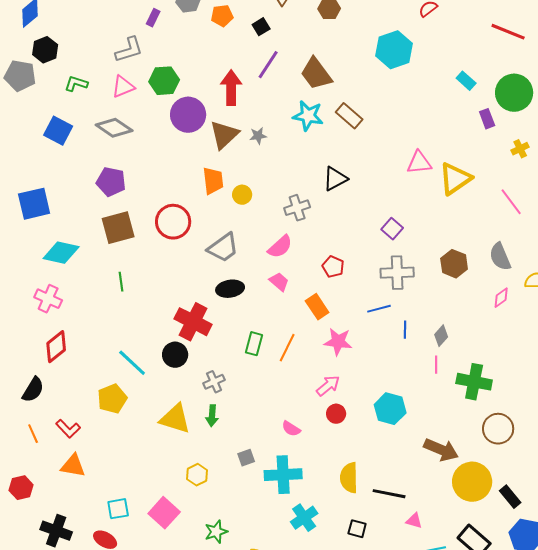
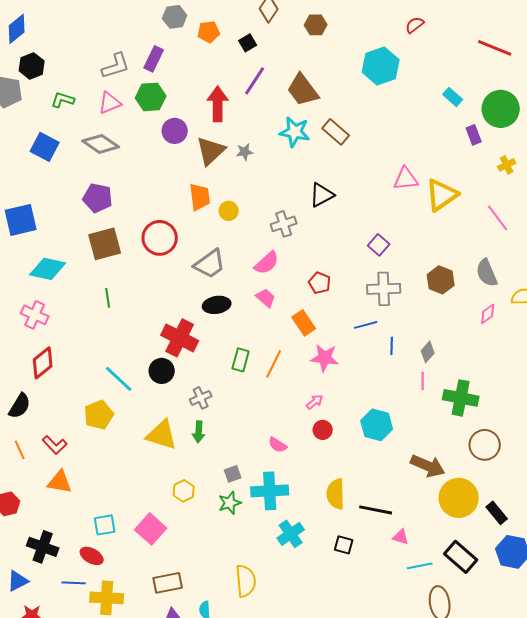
purple rectangle: (153, 18) -> (154, 59), moved, size x1.4
purple circle: (188, 115) -> (175, 131), size x0.7
pink arrow: (328, 386) -> (315, 402), size x0.7
green star: (216, 532) -> (230, 503), moved

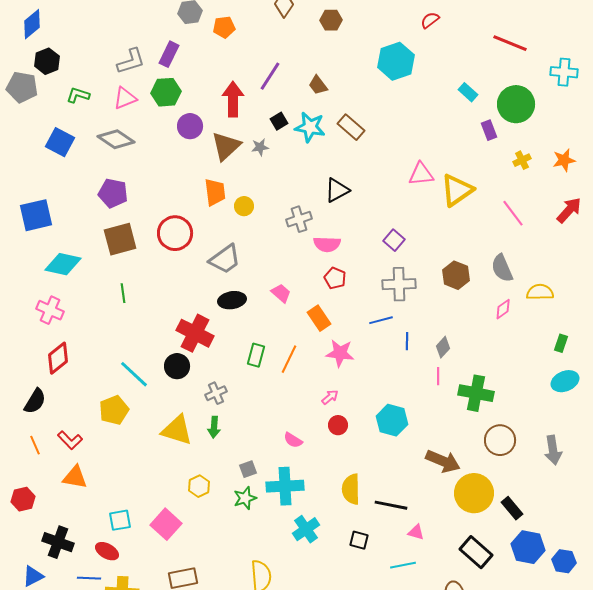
black square: (248, 43) -> (279, 121), moved
brown trapezoid: (303, 90) -> (318, 85), size x0.6
pink semicircle: (267, 263) -> (327, 244), moved, turned 44
cyan line: (420, 566) -> (403, 565), moved

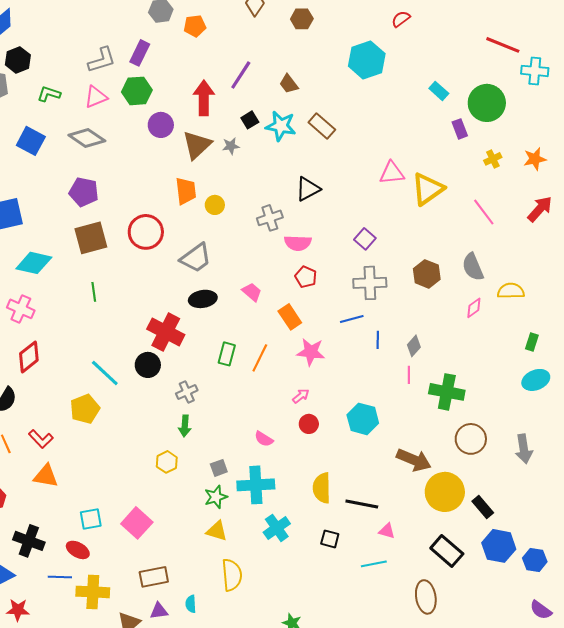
red line: (510, 43) -> (503, 45), moved
yellow triangle: (177, 430) -> (217, 531), moved, size x0.7
yellow hexagon: (199, 486) -> (167, 462), moved

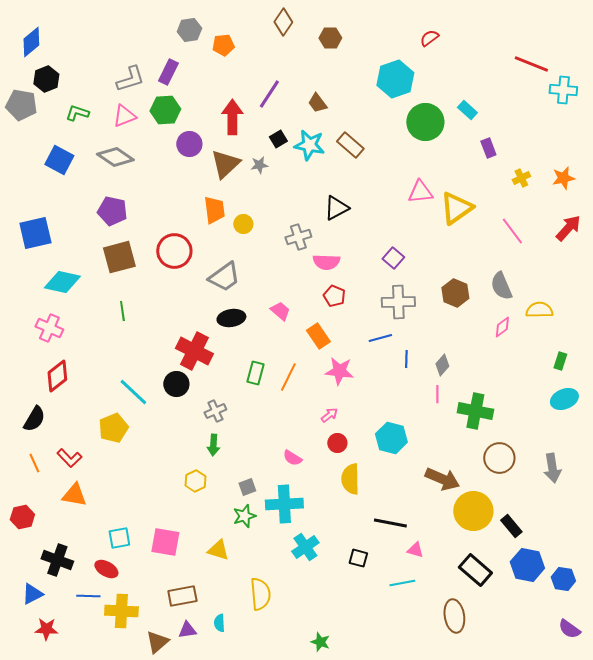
green circle: (487, 103) -> (425, 122), moved
yellow semicircle: (322, 488) -> (350, 479), moved
pink square: (137, 523) -> (165, 542), turned -32
yellow triangle: (217, 531) -> (218, 550), moved

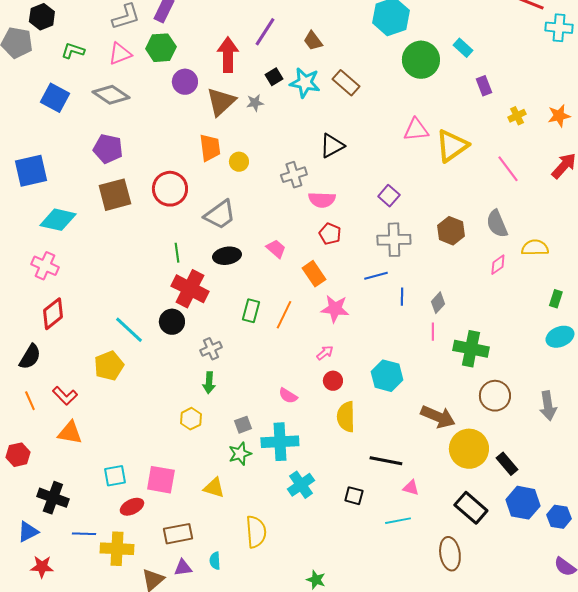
green line: (122, 311) -> (177, 253), moved
red ellipse: (106, 569) -> (132, 507), moved, turned -55

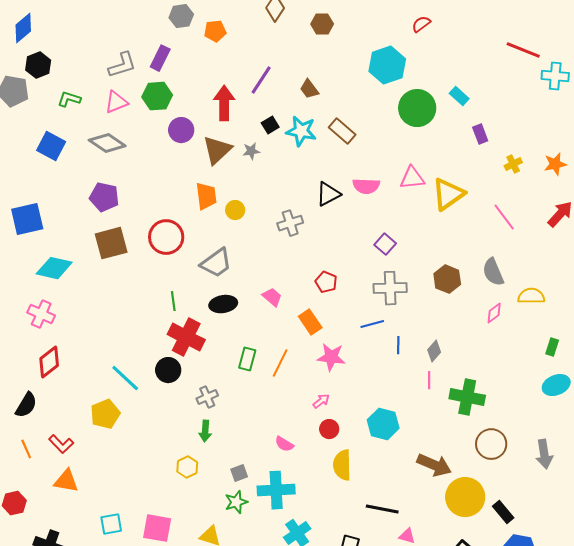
pink semicircle: (322, 200) -> (366, 186), moved

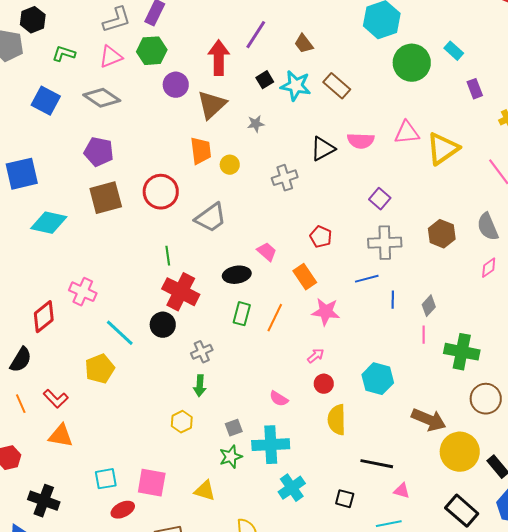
gray star: (251, 151) -> (256, 124), moved
black ellipse: (223, 304) -> (237, 275), moved
pink cross: (41, 314) -> (83, 292), moved

